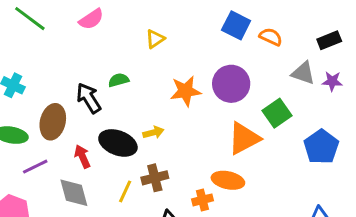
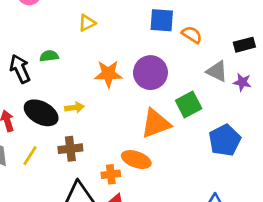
blue square: (236, 25) -> (162, 20), turned -30
yellow line: (125, 191) -> (30, 156), moved

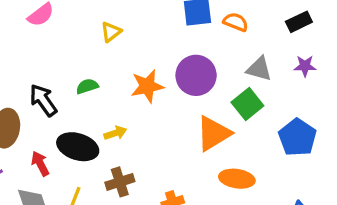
green semicircle: (49, 56) -> (87, 86), moved
gray triangle: (217, 71) -> (259, 69), moved
orange ellipse: (136, 160) -> (237, 179), moved

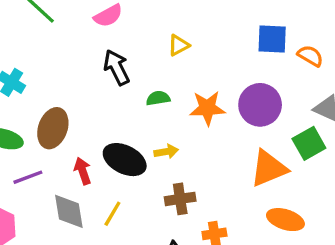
green semicircle: (87, 86) -> (158, 98), moved
black arrow: (43, 100) -> (117, 67), moved
brown cross: (120, 182) -> (180, 199), moved

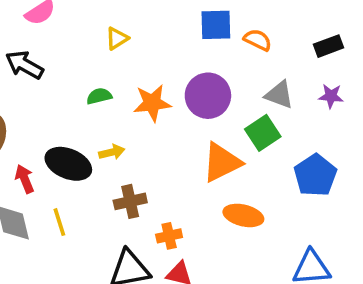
black arrow: (117, 67) -> (24, 65), moved, turned -30
yellow line: (112, 214) -> (59, 222), turned -44

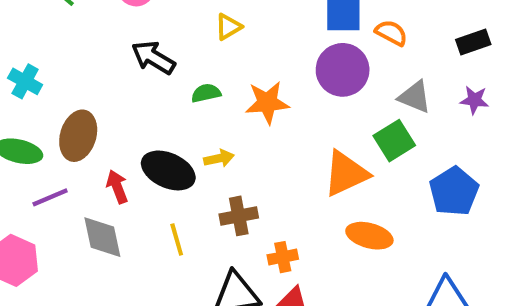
black arrow: (24, 65) -> (153, 57), moved
purple circle: (208, 96) -> (343, 70), moved
yellow line: (59, 222) -> (177, 239), moved

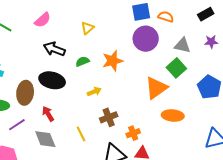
black ellipse: (168, 170) -> (52, 80), moved

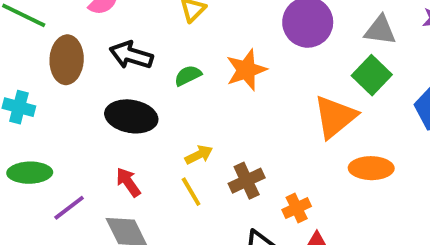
yellow arrow: (94, 92) -> (199, 155), moved
brown ellipse: (25, 93) -> (67, 60), moved
yellow line: (81, 134) -> (191, 192), moved

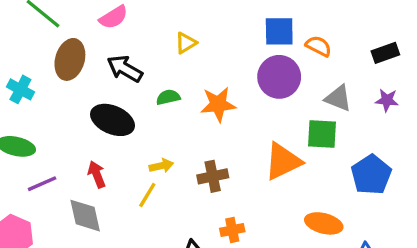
green square: (372, 75) -> (322, 134), turned 36
orange ellipse: (371, 168) -> (324, 223), moved
brown cross: (247, 181) -> (213, 176), moved
yellow line: (191, 192) -> (147, 195), turned 48

